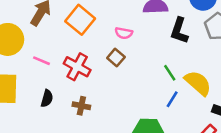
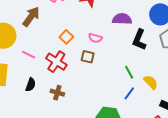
orange square: (80, 20) -> (66, 37), moved, size x0.6
brown square: (116, 57) -> (88, 57), turned -32
yellow semicircle: (198, 83) -> (151, 82), size x0.7

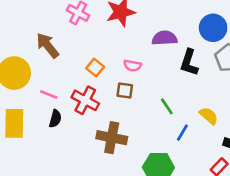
brown arrow: (31, 17) -> (48, 45), turned -70
green line: (129, 72) -> (167, 106), moved
black semicircle: (31, 85) -> (55, 119), moved
brown cross: (57, 93) -> (112, 138), moved, size x1.6

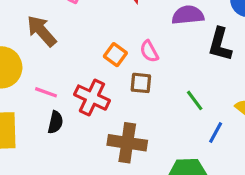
pink semicircle: (132, 66) -> (149, 51), turned 54
orange square: (95, 68) -> (115, 55), moved

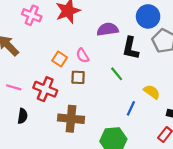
green line: (195, 100) -> (117, 74), moved
black semicircle: (55, 122) -> (23, 116), moved

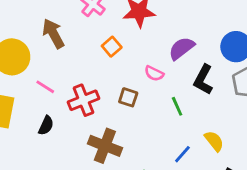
purple semicircle: (108, 29) -> (182, 48), turned -45
pink semicircle: (83, 56) -> (154, 73), moved, turned -48
orange square: (60, 59) -> (112, 47), moved
red cross: (45, 89) -> (84, 100), turned 30

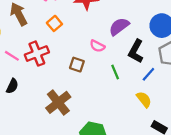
orange square: (112, 47) -> (54, 23), moved
red cross: (84, 100) -> (37, 54), moved
brown cross: (105, 146) -> (58, 102), turned 30
blue line: (182, 154) -> (148, 74), moved

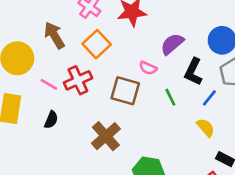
orange square: (54, 23) -> (97, 44), size x1.5
brown square: (77, 65) -> (125, 91), size x1.6

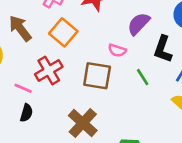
pink line: (49, 84) -> (23, 88), moved

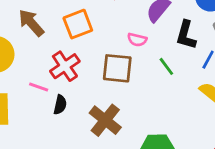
orange square: (63, 32) -> (78, 24), turned 32
black semicircle: (26, 113) -> (60, 105), moved

